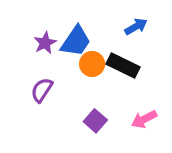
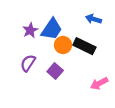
blue arrow: (136, 27) -> (93, 19), turned -133
purple square: (95, 121) -> (55, 71), moved

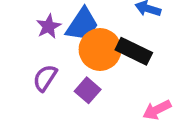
orange circle: (63, 45) -> (100, 49), size x1.5

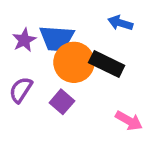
blue trapezoid: (82, 25) -> (57, 38), turned 60
pink arrow: (157, 110) -> (129, 121), turned -124

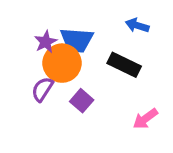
orange circle: (74, 62) -> (62, 63), moved
pink arrow: (129, 121) -> (145, 119), turned 115

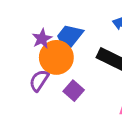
blue trapezoid: (77, 40) -> (69, 37), turned 124

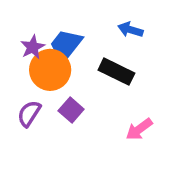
purple semicircle: (39, 81) -> (29, 113), moved

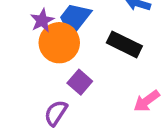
purple semicircle: (29, 113) -> (56, 113), moved

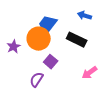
purple star: (42, 20) -> (14, 47), moved

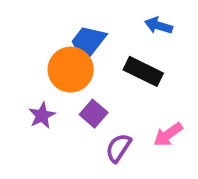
purple star: (14, 47) -> (42, 115), moved
purple semicircle: (37, 80) -> (118, 148), moved

